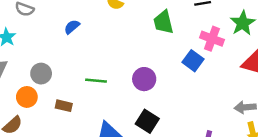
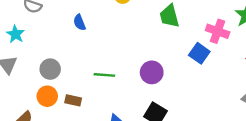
blue semicircle: (72, 27) -> (79, 22), turned -70
orange circle: (27, 97) -> (47, 96), moved

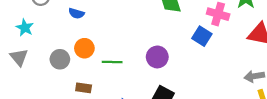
blue semicircle: (79, 22) -> (76, 13), moved, turned -49
orange circle: (47, 96) -> (84, 48), moved

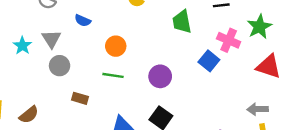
cyan star: (25, 28) -> (22, 46), moved
orange circle: (84, 48) -> (116, 46), moved
gray triangle: (19, 57) -> (51, 39), moved

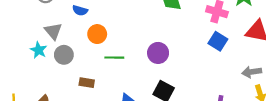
cyan star: (22, 46) -> (39, 50), moved
orange circle: (116, 46) -> (97, 34), moved
blue square: (209, 61) -> (218, 41), moved

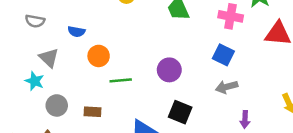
blue square: (218, 41) -> (223, 55), moved
gray circle: (64, 55) -> (57, 105), moved
gray arrow: (252, 72) -> (227, 87), moved

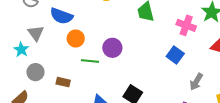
blue semicircle: (76, 32) -> (61, 16), size x1.6
purple circle: (169, 70) -> (112, 48), moved
gray arrow: (227, 87) -> (196, 82), moved, turned -54

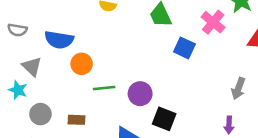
pink cross: (186, 25) -> (213, 22), turned 30
purple circle: (112, 48) -> (140, 94), moved
blue square: (175, 55) -> (184, 48), moved

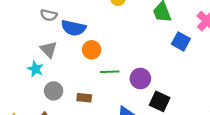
gray semicircle: (17, 30) -> (49, 15), moved

